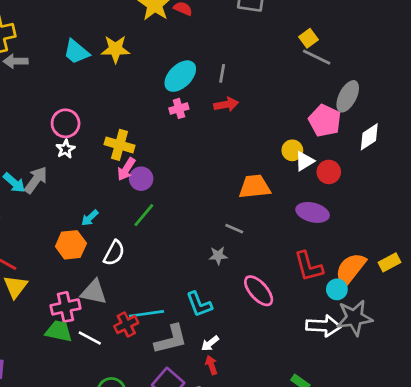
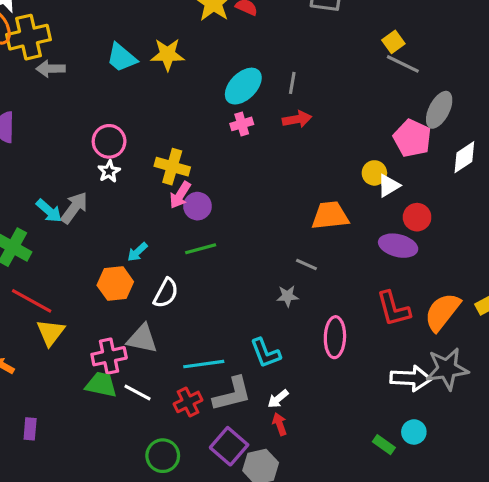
red circle: (329, 172) -> (417, 217), moved
green line: (144, 215) -> (201, 249), turned 35
cyan circle: (337, 289) -> (414, 432), moved
pink ellipse: (259, 291) -> (335, 337), turned 44
red cross: (126, 324) -> (188, 402), moved

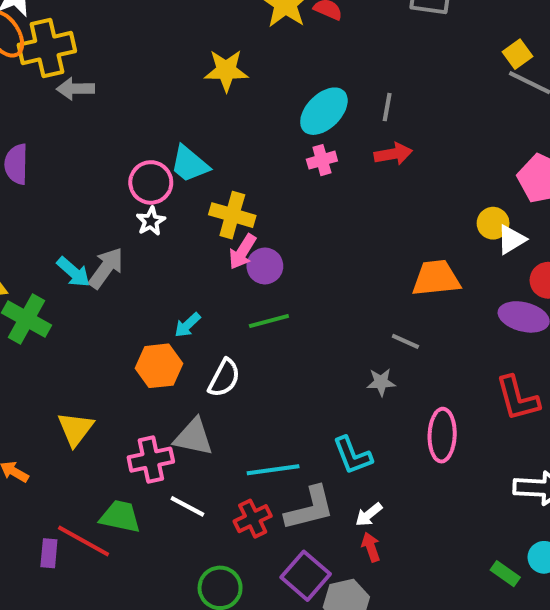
cyan trapezoid: (122, 58) -> (189, 164), moved
red line: (32, 301) -> (84, 541), moved
green trapezoid: (101, 385) -> (120, 517), moved

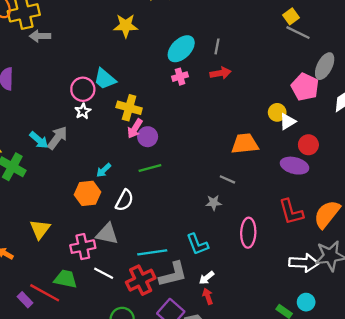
red cross: (253, 519) -> (141, 280), size x1.4
purple rectangle: (49, 553) -> (25, 300), turned -49

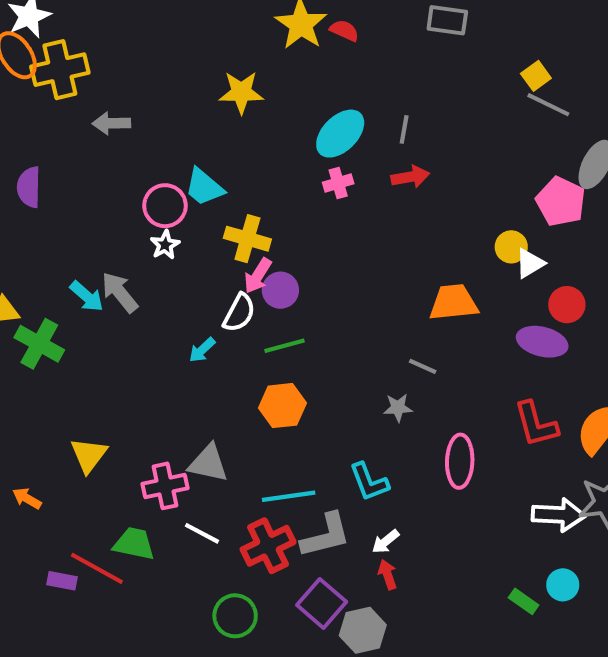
gray arrow: (40, 36) -> (111, 123), moved
gray arrow: (57, 138) -> (120, 292), turned -75
orange hexagon: (87, 193) -> (282, 406), moved
white semicircle: (124, 200) -> (239, 313), moved
purple rectangle: (25, 300) -> (62, 581), turned -35

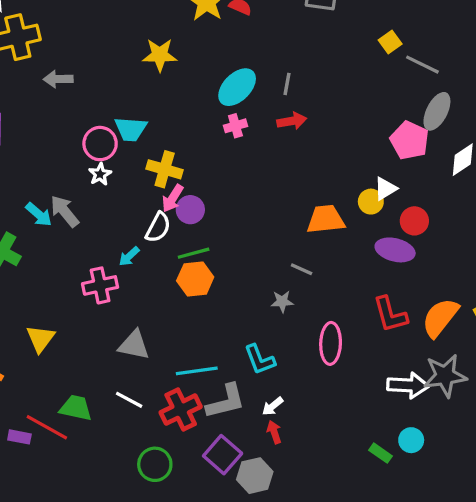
gray line: (548, 105) -> (422, 65), moved
cyan trapezoid: (204, 187) -> (131, 129), turned -36
yellow circle: (511, 247) -> (371, 202), moved
orange hexagon: (282, 406) -> (195, 279), moved
pink cross: (165, 486) -> (100, 285), moved

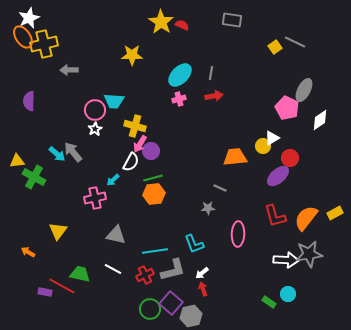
gray line: (422, 65) -> (295, 42), moved
purple ellipse: (395, 250) -> (278, 176), turned -55
red cross: (181, 410) -> (145, 275), size x0.7
green circle: (155, 464) -> (150, 309), moved

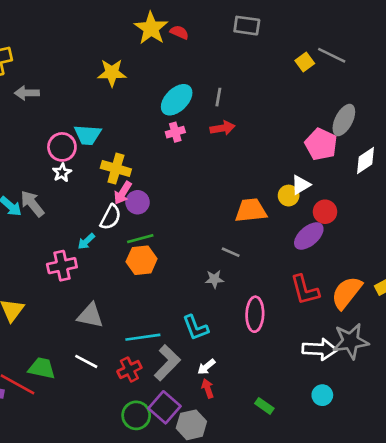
gray L-shape: (173, 270) -> (167, 363), turned -32
green rectangle: (269, 302) -> (264, 406), moved

